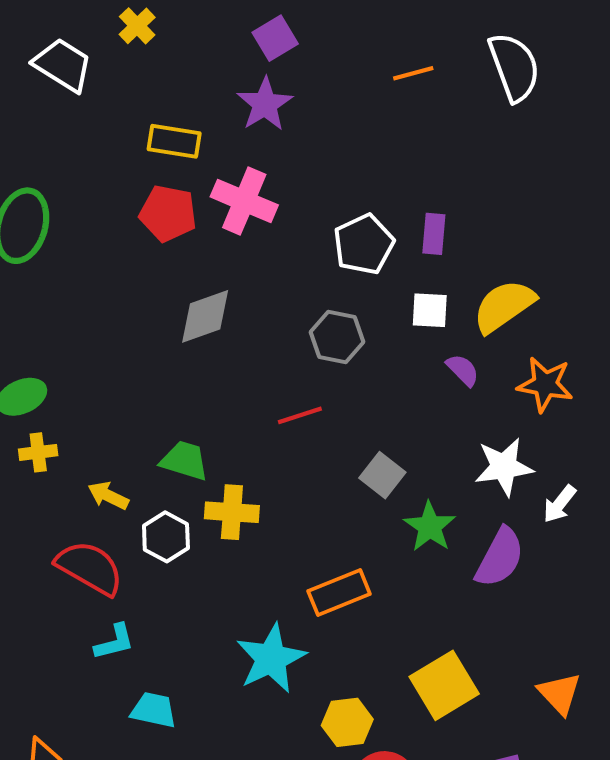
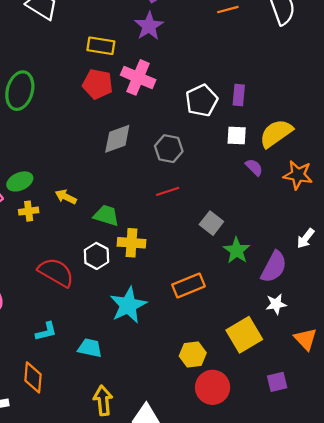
gray hexagon: (337, 337) -> (169, 149), moved
white star: (504, 467) -> (276, 304), moved, size x0.7
yellow arrow: (108, 496) -> (66, 197), moved
cyan L-shape: (114, 642) -> (46, 331), moved
cyan star: (271, 658) -> (128, 305), moved

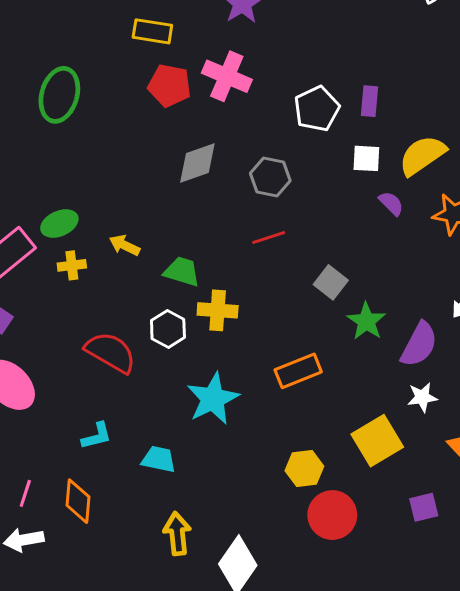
yellow rectangle: (101, 46) -> (152, 31), moved

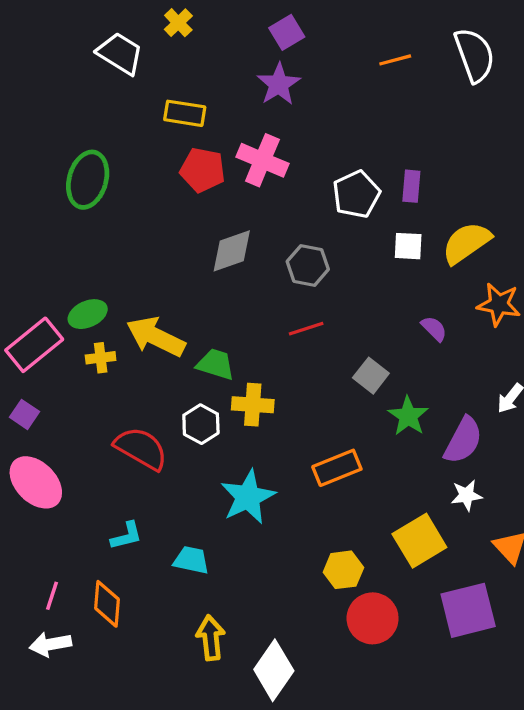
purple semicircle: (391, 203) -> (434, 329), moved
yellow arrow: (125, 245) -> (156, 337), size x1.8
purple square: (424, 507) -> (468, 610), size x1.8

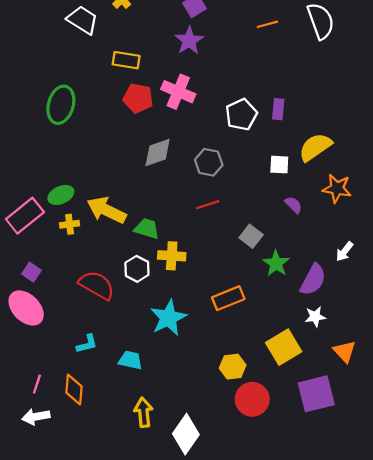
white square: (408, 246) -> (279, 165), moved
purple square: (24, 414) -> (32, 272), moved

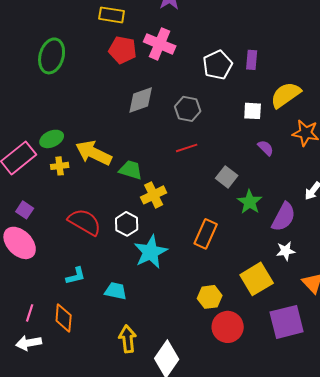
yellow cross: (172, 256) -> (154, 195), turned -30
white hexagon: (137, 269) -> (127, 224), moved
orange rectangle: (228, 298) -> (206, 234), turned -44

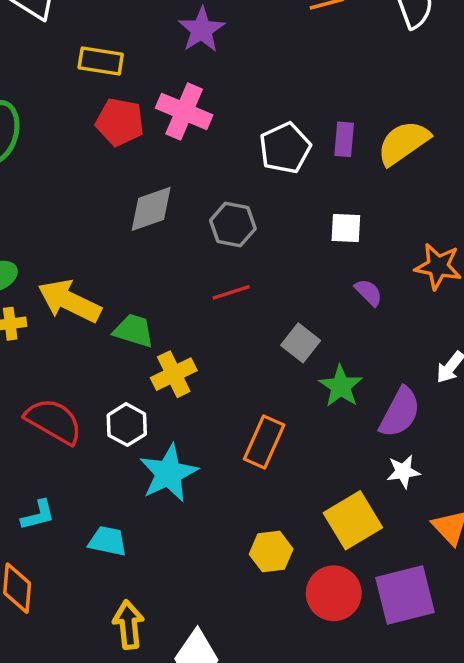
yellow semicircle: (286, 95) -> (403, 143), moved
red circle: (228, 327) -> (334, 593), moved

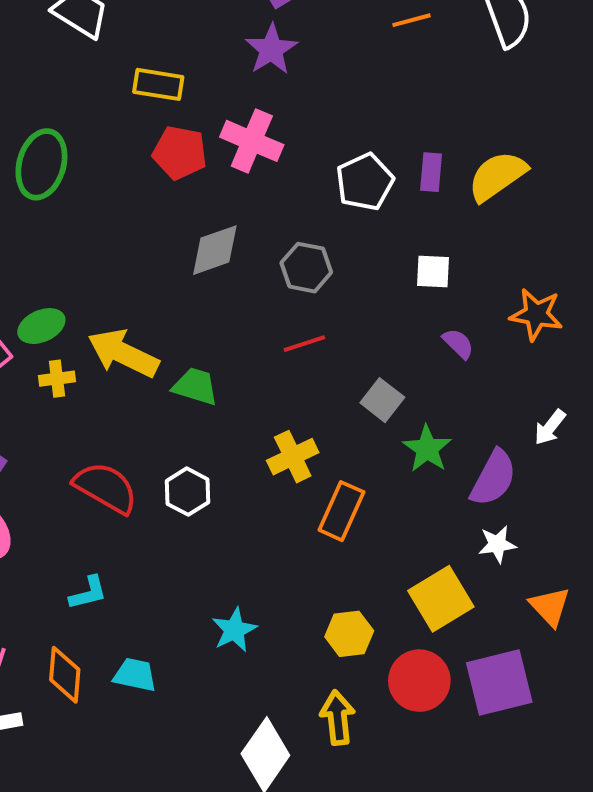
yellow cross: (174, 374) -> (293, 457), moved
cyan star: (168, 473) -> (234, 630), moved, size x0.7
cyan trapezoid: (108, 541) -> (135, 675), moved
yellow arrow: (128, 625) -> (338, 718), moved

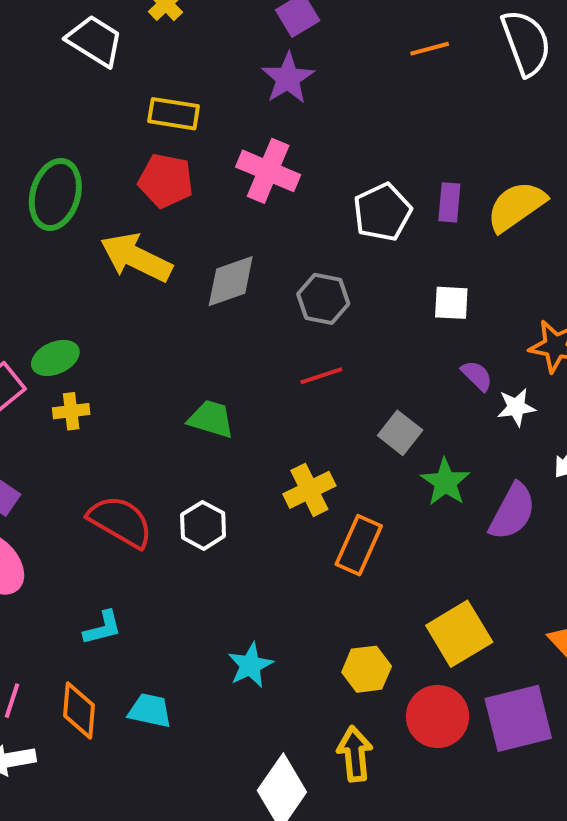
red pentagon: (180, 153) -> (166, 181), moved
yellow arrow: (123, 353) -> (136, 258), moved
white star: (497, 544) -> (516, 407), moved

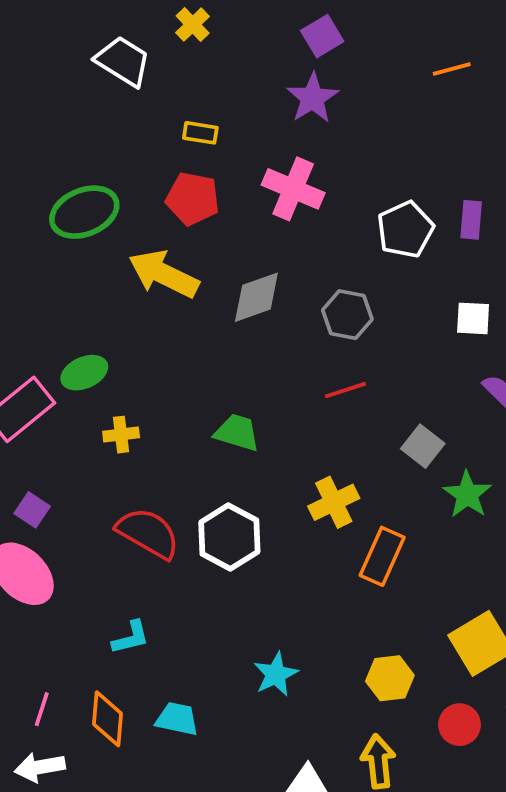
yellow rectangle: (174, 114) -> (200, 133), size x0.7
green ellipse: (55, 194) -> (84, 212), turned 52
yellow cross: (71, 411) -> (121, 435), moved
white hexagon: (203, 525) -> (229, 537), size x1.4
red circle: (437, 716) -> (459, 725), size x0.7

